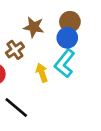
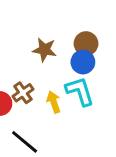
brown cross: (15, 50) -> (23, 93), moved
cyan L-shape: (65, 63) -> (80, 91), turned 124

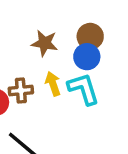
brown cross: (23, 93) -> (21, 90), turned 30
yellow arrow: (54, 102) -> (53, 84), moved

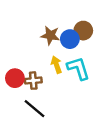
blue circle: (87, 57) -> (70, 39), moved
brown cross: (21, 90) -> (33, 81), moved

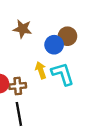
brown star: (50, 35) -> (23, 29), moved
black line: (34, 109) -> (19, 114), turned 40

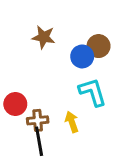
yellow arrow: (41, 70) -> (72, 122), moved
brown cross: (18, 86) -> (38, 120), moved

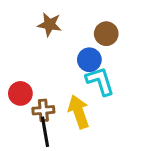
blue circle: (82, 56) -> (89, 60), moved
yellow arrow: (72, 122) -> (79, 112), size x1.5

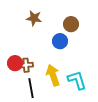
cyan L-shape: (100, 81) -> (77, 80), moved
brown cross: (43, 110) -> (26, 65), moved

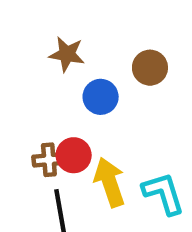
blue circle: (60, 41) -> (101, 97), moved
red circle: (15, 63) -> (74, 155), moved

